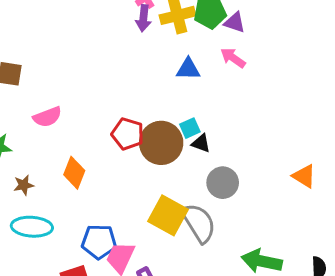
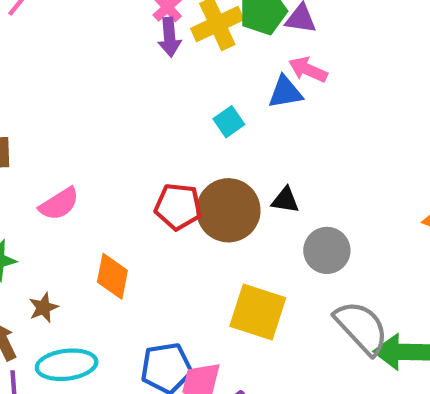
blue triangle: (188, 69) -> (285, 92), moved
cyan square: (190, 128) -> (229, 122), moved
gray semicircle: (199, 223) -> (361, 328), moved

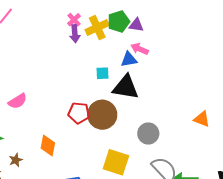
cyan square: (229, 122) -> (103, 73), turned 32
black triangle: (285, 200) -> (126, 87), moved, size x2.0
pink semicircle: (59, 204) -> (18, 101), moved

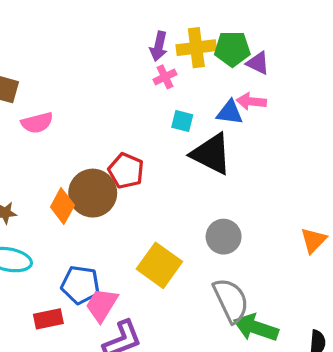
pink cross: (74, 20) -> (165, 77), moved
pink arrow: (140, 49) -> (251, 101), turned -36
brown circle: (102, 115) -> (93, 193), moved
orange triangle: (202, 119) -> (313, 240), turned 36

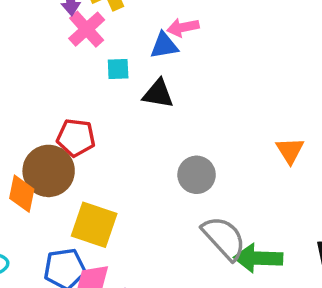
pink cross: (165, 77) -> (87, 29), size x1.5
black triangle: (211, 154) -> (158, 94), size x0.7
yellow square: (159, 265) -> (94, 225), moved

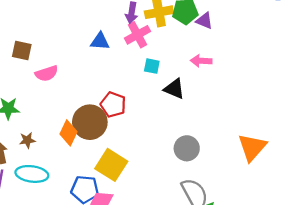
pink arrow: (183, 27) -> (201, 61), moved
blue triangle: (164, 46) -> (100, 41), moved
orange triangle: (290, 151) -> (252, 147), size x1.5

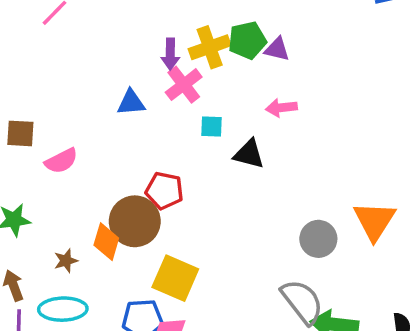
brown star: (27, 140) -> (66, 261), moved
gray circle: (187, 148) -> (318, 239), moved

